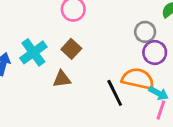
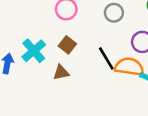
gray circle: (145, 32) -> (114, 13), moved
black line: (115, 93) -> (106, 58), moved

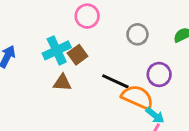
cyan cross: (34, 51) -> (57, 50), moved
black line: (106, 58) -> (115, 81), turned -50

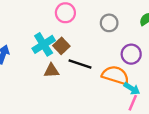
black line: (115, 81) -> (80, 64), moved

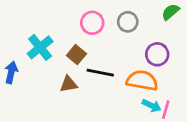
pink circle: (65, 13) -> (92, 23), moved
cyan cross: (44, 44) -> (40, 47), moved
cyan arrow: (132, 89) -> (152, 106), moved

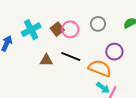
pink circle: (92, 23) -> (70, 29), moved
brown square: (76, 55) -> (57, 29), moved

